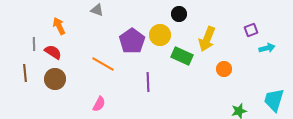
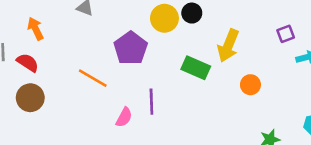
yellow circle: (160, 35) -> (164, 18), moved
pink semicircle: (99, 104) -> (124, 117), moved

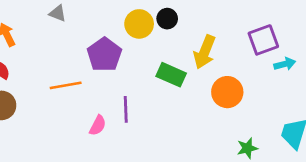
purple square: (286, 34) -> (263, 40), size x1.6
orange line: (93, 78) -> (66, 85), turned -40
orange circle: (250, 85) -> (227, 92), size x1.5

